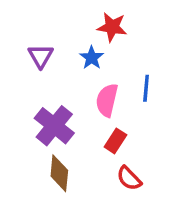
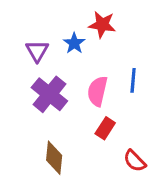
blue star: (92, 58) -> (74, 43), moved
purple cross: (54, 126) -> (49, 94), moved
red semicircle: (129, 178) -> (135, 161), moved

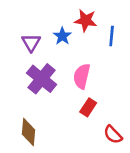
blue line: (133, 80) -> (112, 36), moved
brown diamond: (54, 158) -> (29, 132), moved

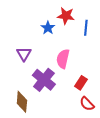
purple triangle: (31, 42) -> (24, 54), moved
purple cross: (42, 79) -> (44, 80), moved
red rectangle: (88, 107) -> (81, 83), moved

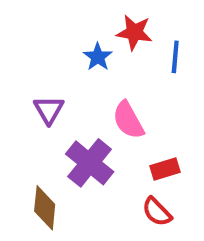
pink semicircle: (63, 59) -> (128, 120), turned -42
red rectangle: (81, 83) -> (165, 169), turned 40
red semicircle: (87, 104) -> (157, 212), moved

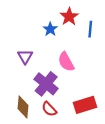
red star: (134, 32) -> (69, 17), turned 30
red rectangle: (165, 169) -> (85, 105), moved, size x1.5
red semicircle: (157, 212) -> (49, 109), moved

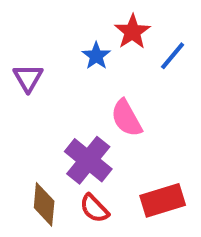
blue line: (90, 29) -> (173, 56), turned 35
purple triangle: (25, 57) -> (28, 78), moved

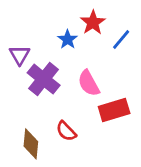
purple cross: (88, 160) -> (44, 79), moved
red rectangle: (163, 200) -> (114, 110), moved
red semicircle: (94, 208) -> (66, 131), moved

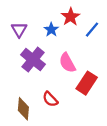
purple triangle: (20, 55) -> (19, 30), moved
red rectangle: (114, 110) -> (87, 83), turned -40

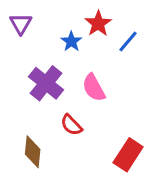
purple triangle: (19, 30) -> (21, 24), moved
red rectangle: (87, 83) -> (128, 155), moved
red semicircle: (50, 99) -> (71, 125), moved

